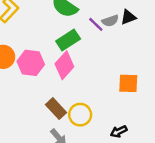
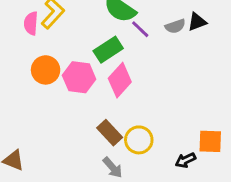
purple line: (96, 24) -> (140, 29), moved
green rectangle: (68, 40) -> (108, 50), moved
orange square: (128, 83) -> (210, 141), moved

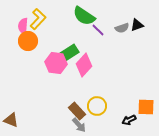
green rectangle: (108, 50) -> (69, 53), moved
orange circle: (46, 70) -> (28, 41), moved
brown rectangle: (110, 133) -> (77, 111), moved

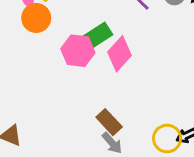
yellow circle: (97, 106) -> (167, 138), moved

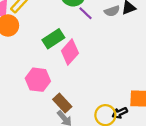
pink hexagon: (78, 51) -> (38, 80), moved

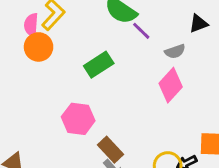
gray semicircle: (112, 11) -> (175, 51), moved
pink diamond: (70, 52) -> (171, 85), moved

